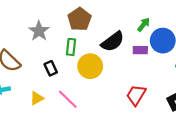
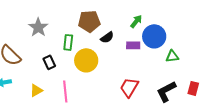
brown pentagon: (80, 19) -> (89, 21), moved, turned 30
black semicircle: (113, 42) -> (107, 37), size x0.6
pink line: (68, 99) -> (65, 91), turned 40

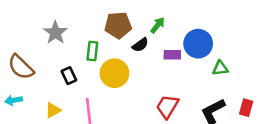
green arrow: (136, 21) -> (158, 25), moved

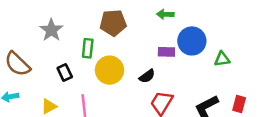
green arrow: (158, 25) -> (165, 14), moved, turned -126
black semicircle: (140, 45) -> (147, 76), moved
green triangle: (220, 68) -> (222, 59), moved

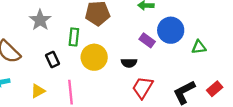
purple rectangle: (166, 52) -> (147, 40), turned 35
black semicircle: (147, 76) -> (129, 63), turned 35
red rectangle: (239, 104) -> (215, 89), turned 35

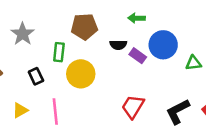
black semicircle: (129, 63) -> (118, 45), moved

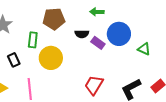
green triangle: (193, 63) -> (144, 49), turned 32

